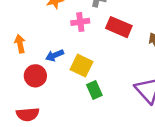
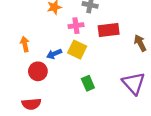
red rectangle: (119, 27) -> (109, 30), turned -30
yellow square: (82, 66) -> (77, 50), moved

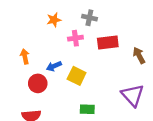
yellow square: (77, 50) -> (77, 76), moved
green rectangle: (88, 83) -> (87, 109), moved, turned -64

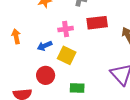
pink cross: (75, 38) -> (66, 29), moved
red circle: (38, 83) -> (46, 75), moved

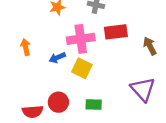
pink cross: (66, 29) -> (81, 39), size x1.6
red circle: (46, 75) -> (58, 102), moved

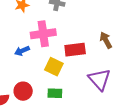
red rectangle: (116, 32) -> (75, 50), moved
yellow square: (82, 68) -> (54, 67), moved

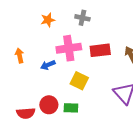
red rectangle: (75, 50) -> (100, 50), moved
green rectangle: (55, 93) -> (71, 108), moved

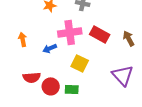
red rectangle: (100, 50) -> (100, 34), turned 36
red semicircle: (26, 113) -> (32, 77), moved

